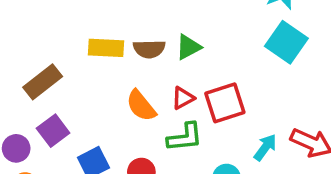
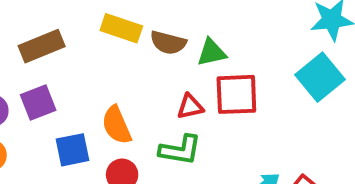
red square: (225, 103) -> (236, 94), moved
orange semicircle: (141, 106) -> (116, 125), moved

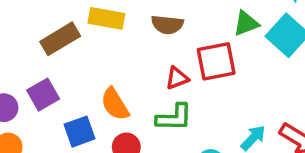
brown semicircle: (168, 43) -> (167, 25), moved
brown rectangle: (42, 46) -> (60, 39), moved
green triangle: (212, 52) -> (246, 23), moved

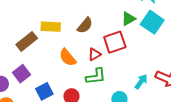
brown semicircle: (167, 25) -> (85, 25), turned -48
orange semicircle: (115, 104) -> (68, 57), moved

